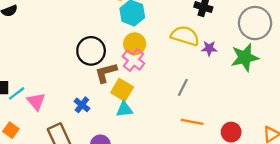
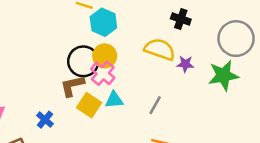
black circle: (91, 51) -> (83, 61), moved
cyan triangle: (124, 109) -> (114, 100), moved

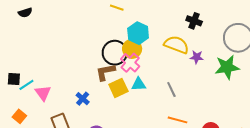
cyan hexagon: (103, 22) -> (138, 33), moved
yellow square: (89, 105) -> (118, 88), turned 30
gray line: (155, 105) -> (171, 89), turned -56

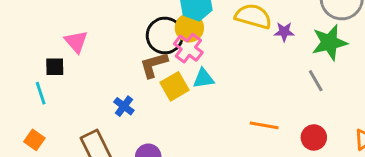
black square: (14, 79) -> (55, 67), moved
cyan line: (26, 85) -> (41, 93), turned -70
gray line: (171, 89) -> (316, 81), moved
pink triangle: (43, 93) -> (76, 42), moved

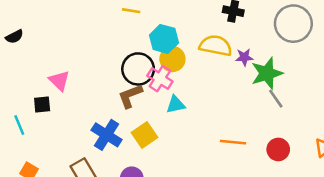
yellow circle: (189, 28) -> (172, 59), moved
green star: (329, 43) -> (267, 73), moved
yellow square: (175, 86) -> (145, 135), moved
cyan line: (41, 93) -> (19, 125), moved
blue cross: (124, 106) -> (107, 135), size x1.6

